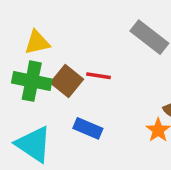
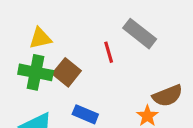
red line: (98, 76) -> (109, 52), moved, turned 65

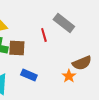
brown square: (67, 72) -> (17, 48), turned -36

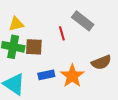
blue rectangle: (29, 75) -> (46, 75), turned -35
orange star: (69, 76) -> (72, 76), moved, size x1.6

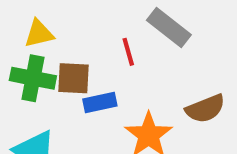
blue rectangle: (46, 75) -> (100, 103), moved

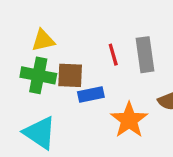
gray rectangle: (169, 27) -> (145, 55), moved, turned 44

